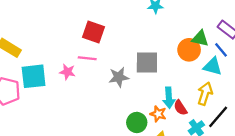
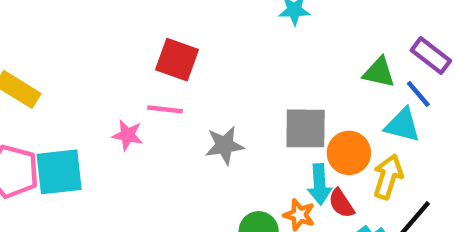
orange circle: (189, 50) -> (349, 153), moved
gray square: (147, 62) -> (306, 128), moved
cyan square: (34, 76) -> (59, 172), moved

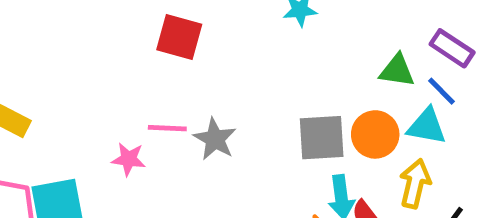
red square: (177, 60) -> (179, 37), moved
gray star: (225, 145) -> (215, 139), moved, turned -30
orange circle: (349, 153) -> (375, 134), moved

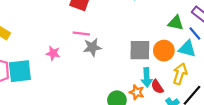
pink line: (167, 128) -> (81, 34), moved
gray star: (215, 139) -> (92, 47), turned 30

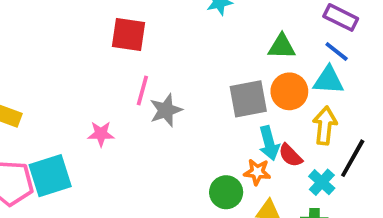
green triangle: (176, 23) -> (282, 46), moved
pink line: (81, 34) -> (142, 91), turned -70

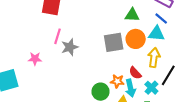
cyan arrow: (269, 143) -> (130, 88), moved

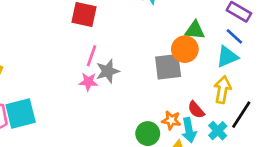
cyan triangle: (156, 34) -> (227, 57), turned -30
orange circle: (136, 39) -> (185, 49), moved
pink star: (35, 59) -> (88, 82), moved

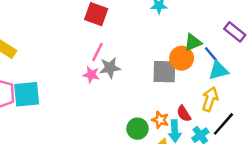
green triangle: (195, 30) -> (193, 43), turned -36
blue line: (234, 36) -> (211, 54), moved

